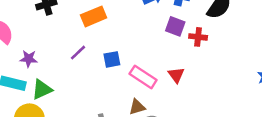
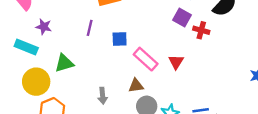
purple line: (78, 53) -> (90, 28), turned -42
green triangle: (42, 89) -> (64, 63), moved

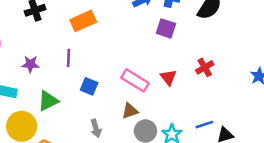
purple star: (44, 27) -> (30, 64), moved
red cross: (201, 30) -> (205, 67), moved, turned -35
blue square: (120, 39) -> (89, 86), moved, turned 35

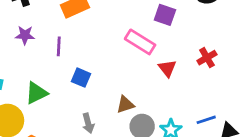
purple star: (30, 64) -> (25, 35), moved
pink rectangle: (135, 80) -> (140, 42), moved

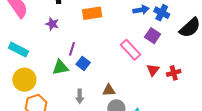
purple line: (59, 46) -> (72, 49), moved
red triangle: (167, 68) -> (153, 70), moved
green triangle: (36, 93) -> (60, 67), moved

